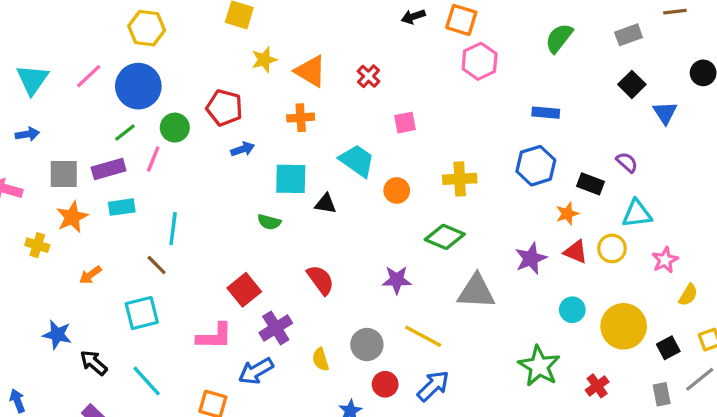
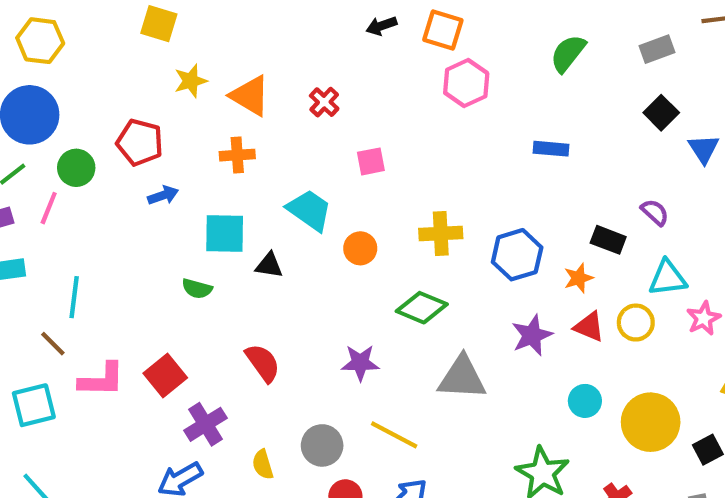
blue hexagon: (536, 166) -> (517, 255), moved
pink star: (665, 260) -> (704, 318), moved
pink L-shape: (215, 336) -> (102, 380), moved

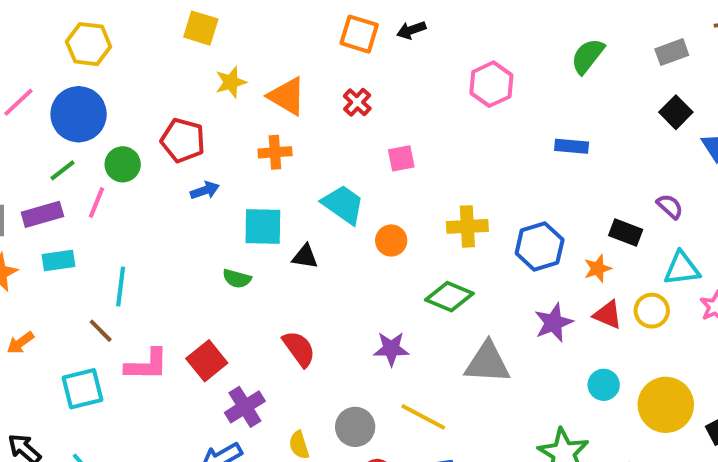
orange square: (443, 30) -> (359, 34), moved

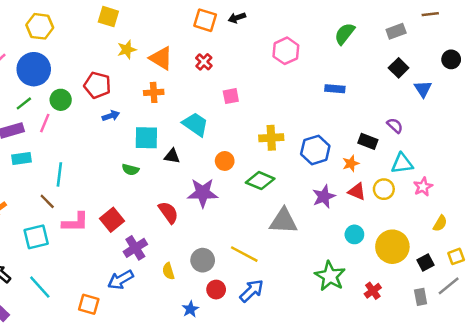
orange circle: (391, 240) -> (225, 161), moved
purple star: (391, 349) -> (203, 193), moved, size x1.4

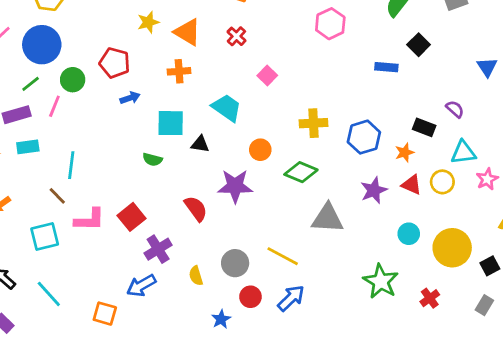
black square: (399, 68) -> (419, 45), moved
pink square: (231, 96) -> (267, 75), turned -35
gray rectangle: (421, 297) -> (484, 305), turned 42

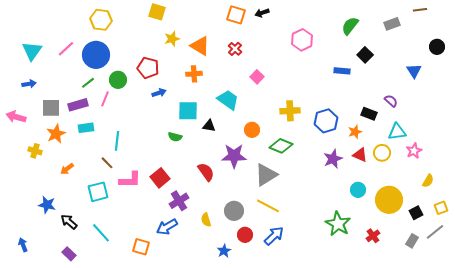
gray triangle: (328, 218) -> (266, 175), moved, turned -35

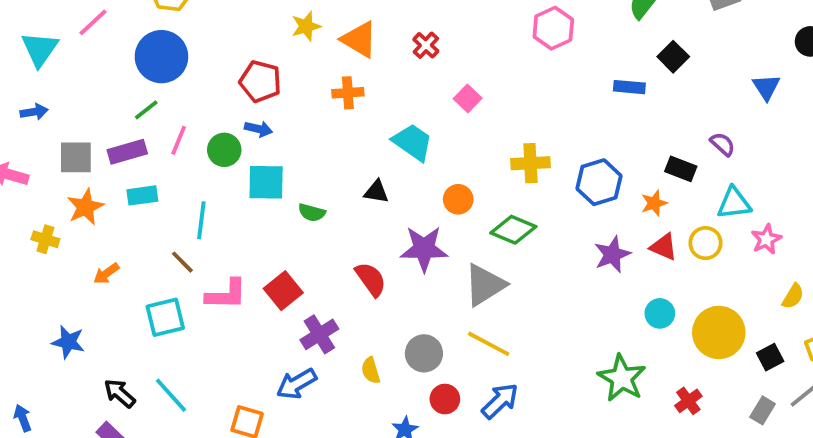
pink line: (66, 49) -> (93, 22), moved
green circle: (118, 80) -> (224, 150), moved
blue arrow: (159, 93) -> (258, 129), moved, turned 32
cyan square: (188, 111) -> (266, 182), moved
black arrow: (69, 222) -> (120, 393), moved

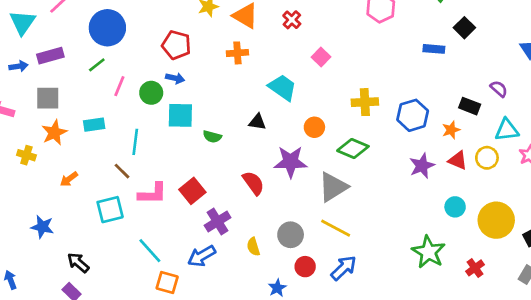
purple rectangle: (127, 152) -> (50, 56), moved
cyan line: (171, 395) -> (150, 251), moved

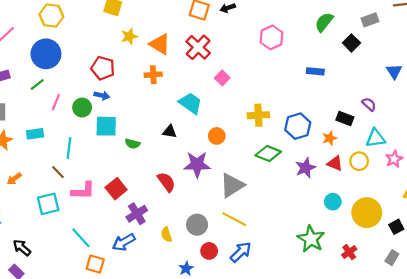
red cross: (292, 20) -> (198, 47), size x1.6
black square: (464, 28) -> (351, 43), moved
green diamond: (353, 149) -> (268, 154), moved

